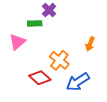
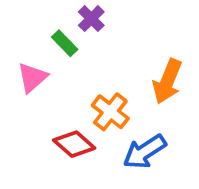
green rectangle: (35, 23) -> (65, 43), turned 48
orange arrow: (90, 44) -> (167, 81), size x1.6

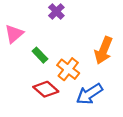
green rectangle: (65, 43) -> (40, 55), moved
pink triangle: (32, 78) -> (14, 34), moved

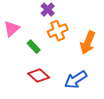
orange cross: (68, 69) -> (58, 31), moved, turned 30

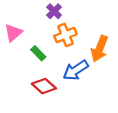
blue arrow: (76, 80) -> (76, 70), moved

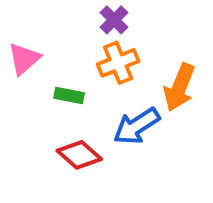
purple cross: (54, 11) -> (114, 20), moved
green rectangle: (38, 53) -> (69, 96), turned -35

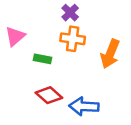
orange cross: (118, 63) -> (73, 39), turned 30
blue arrow: (137, 126) -> (84, 106), moved, turned 36

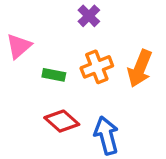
orange cross: (73, 39) -> (97, 67), moved, turned -30
blue arrow: (84, 106) -> (106, 135), turned 72

